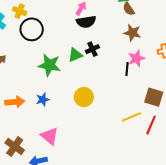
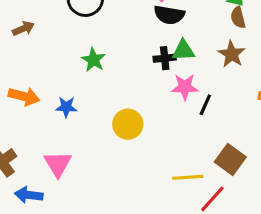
green triangle: (75, 55) -> (183, 50), moved
pink star: (136, 58) -> (185, 87), moved
green star: (49, 65) -> (93, 60), size x0.7

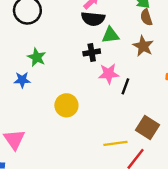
green triangle: (183, 50) -> (110, 35), moved
blue star: (66, 107) -> (22, 80), moved

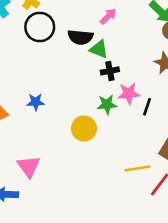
black semicircle: (93, 19) -> (80, 37), moved
green triangle: (110, 35) -> (99, 49), moved, turned 30
green star: (37, 57) -> (107, 104), moved, turned -30

